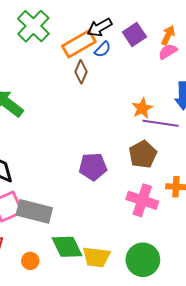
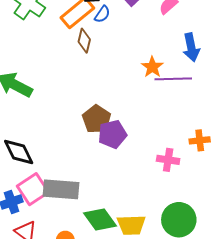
brown pentagon: (143, 154) -> (97, 119), moved
pink cross: (142, 200) -> (168, 160), size x0.7

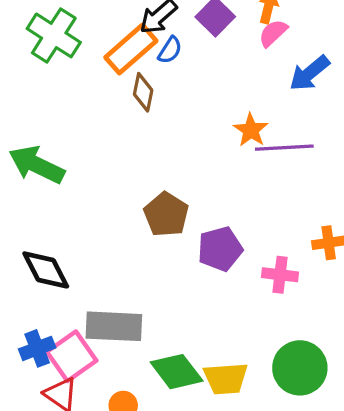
blue arrow: (191, 47) -> (309, 73), moved, turned 64
purple pentagon: (112, 134) -> (220, 249), moved
pink square: (33, 189) -> (72, 356), moved

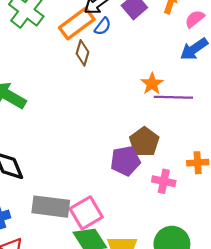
pink semicircle: (273, 33) -> (195, 19), moved
brown pentagon: (166, 214) -> (144, 142), moved
pink square: (72, 356) -> (86, 213), moved

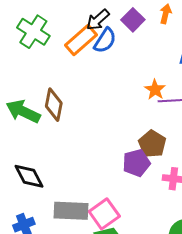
blue semicircle: (103, 26) -> (105, 40), size x1.5
brown diamond: (83, 53) -> (54, 105), moved, size x1.4

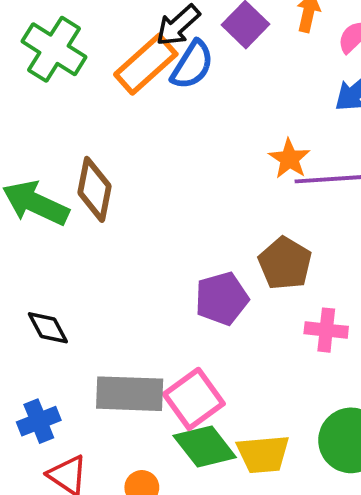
purple pentagon: (136, 163) -> (222, 299), moved
black diamond: (29, 176) -> (48, 328), size x0.7

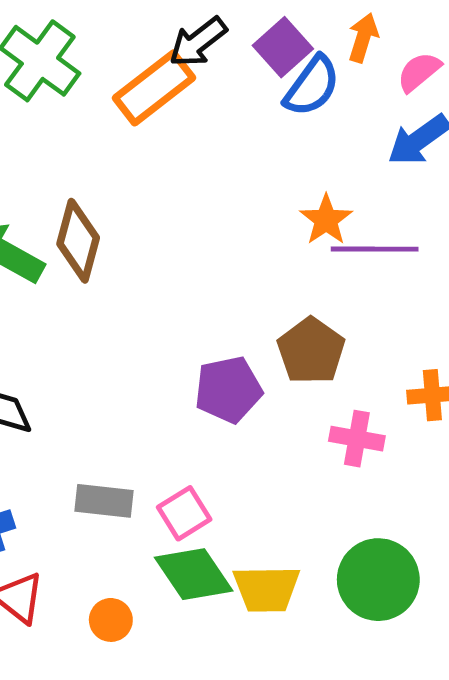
blue semicircle: (192, 65) -> (312, 86), moved
gray rectangle: (130, 394) -> (104, 501), size x0.7
pink square: (194, 399) -> (184, 513), size x0.7

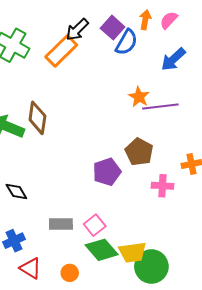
pink semicircle: (419, 72) -> (169, 20), moved
green circle: (378, 580) -> (151, 266), moved

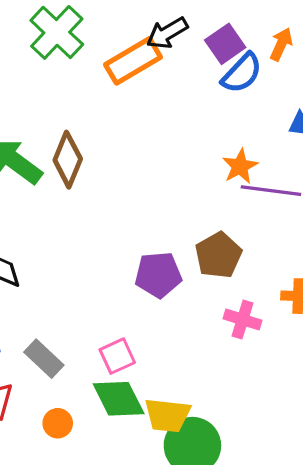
gray rectangle: (61, 224) -> (44, 359), moved, turned 30

